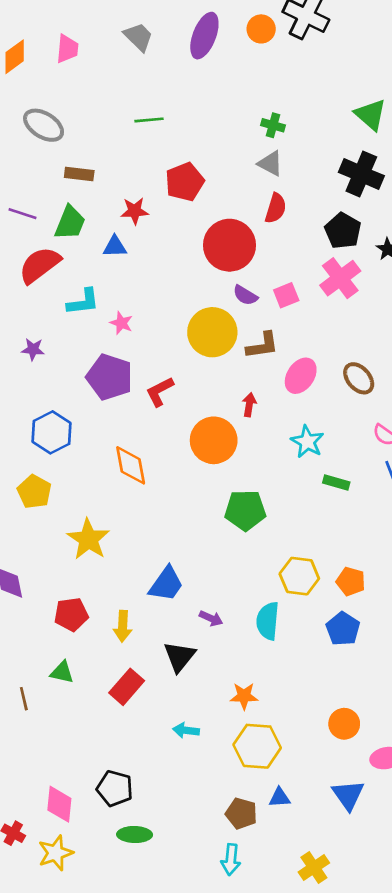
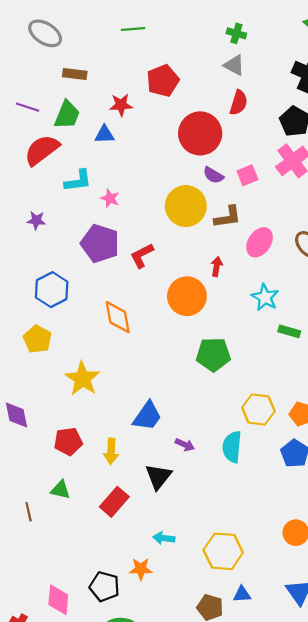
orange star: (244, 696) -> (141, 569), moved

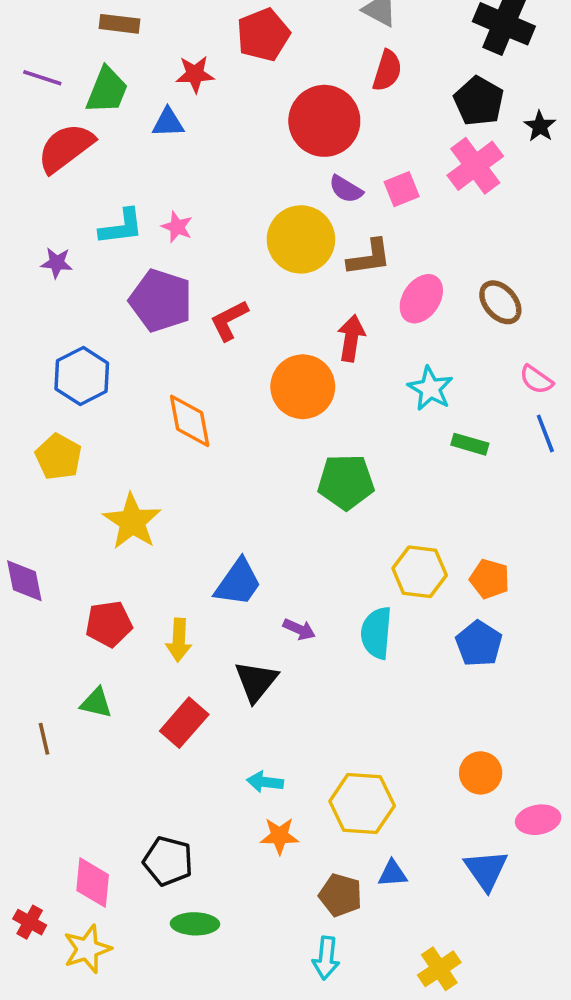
cyan L-shape: (78, 181) -> (121, 227), moved
red arrow: (217, 267) -> (351, 338), size x1.4
orange star: (141, 569) -> (279, 836), moved

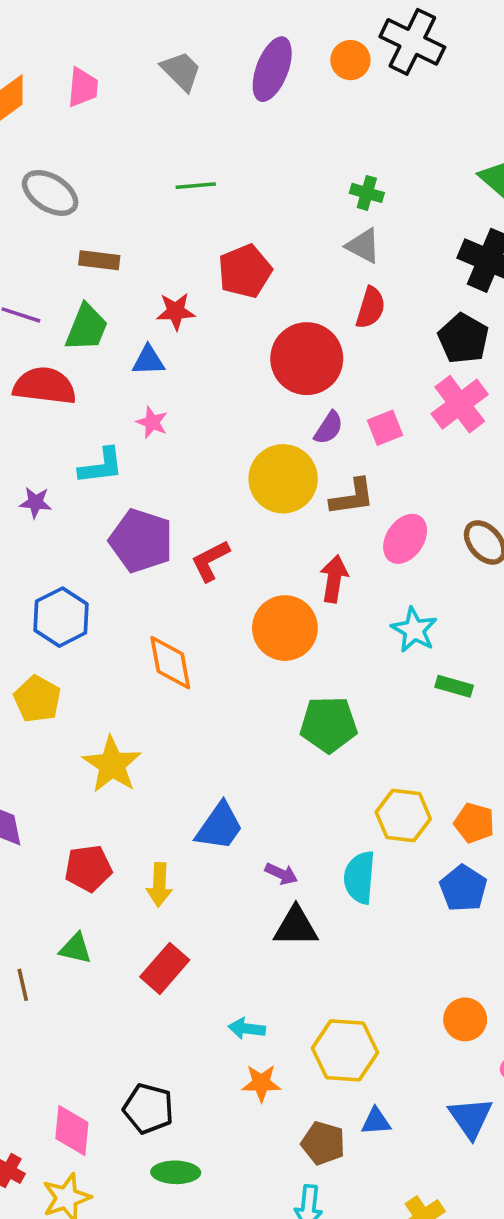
red semicircle: (66, 148) -> (45, 386), turned 44
purple semicircle: (346, 189) -> (329, 428), turned -88
pink star: (177, 227) -> (152, 422), moved
black triangle: (256, 681) -> (296, 927), moved, turned 51

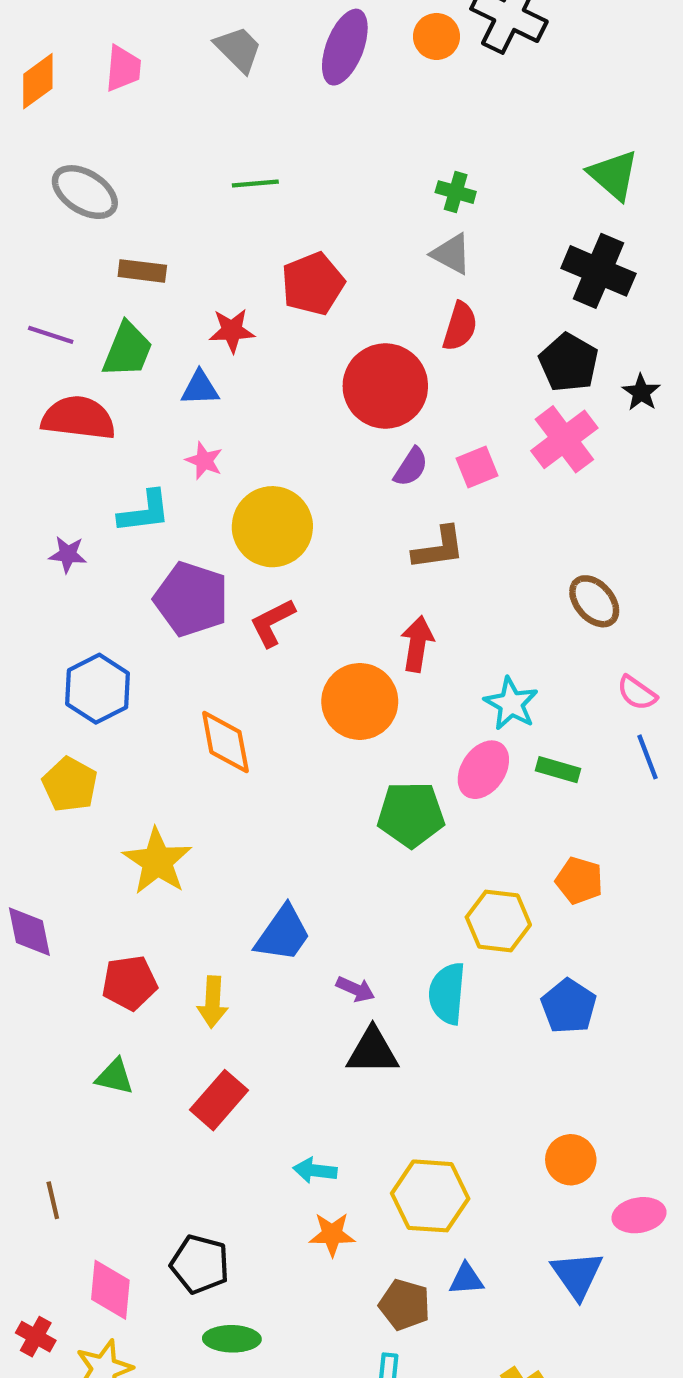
yellow circle: (283, 479) -> (272, 527), moved
pink ellipse: (405, 539) -> (483, 770), moved
orange pentagon: (474, 823) -> (579, 881), moved
brown line: (23, 985) -> (53, 1200), moved

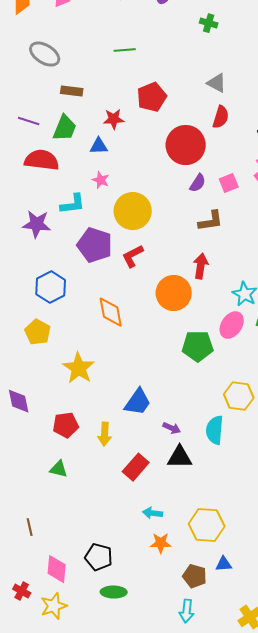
green cross: (456, 192) -> (209, 23), moved
purple star: (68, 554) -> (37, 224), size x1.6
red rectangle: (219, 1100) -> (136, 467), moved

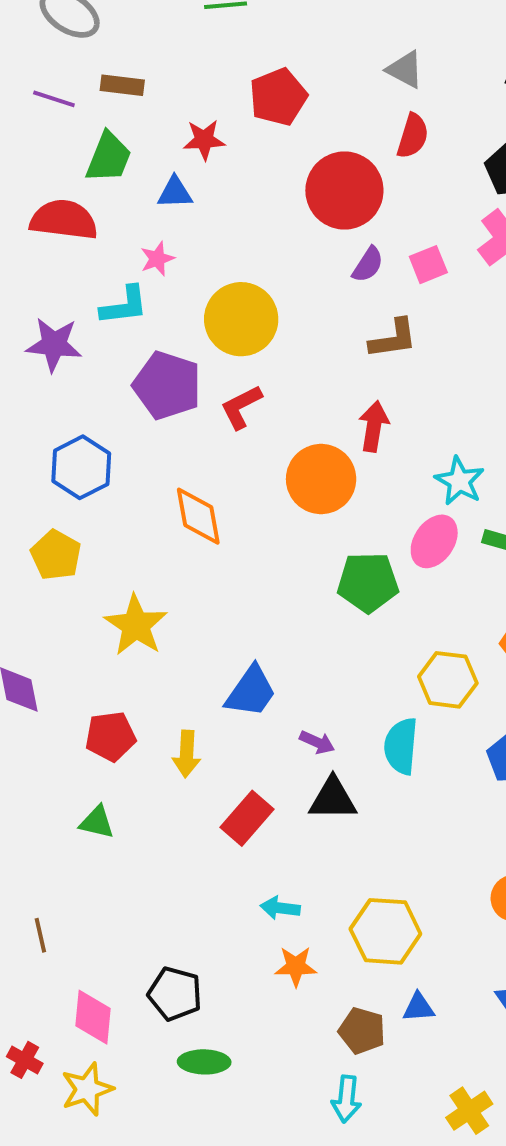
purple line: (29, 121) -> (54, 99), moved
pink star: (101, 180) -> (157, 259), moved, turned 30

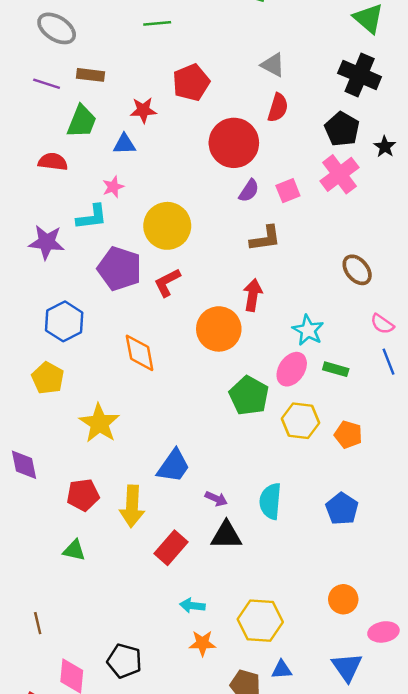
red semicircle: (64, 220) -> (53, 162), size x0.7
green pentagon: (368, 582) -> (249, 396), turned 30
yellow hexagon: (448, 680) -> (300, 421), moved
yellow arrow: (187, 754) -> (132, 506), size x1.4

